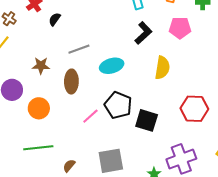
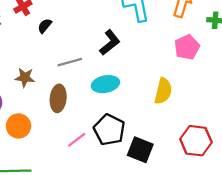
pink pentagon: (180, 28) -> (187, 47), turned -30
black L-shape: (143, 33) -> (110, 43), moved

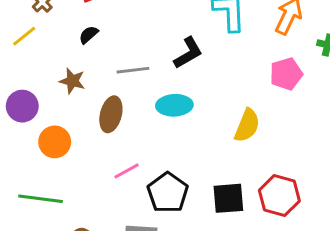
black semicircle: (45, 26) -> (89, 35), moved
black pentagon: (109, 130) -> (168, 193), moved
black square: (140, 150) -> (228, 198), moved, turned -35

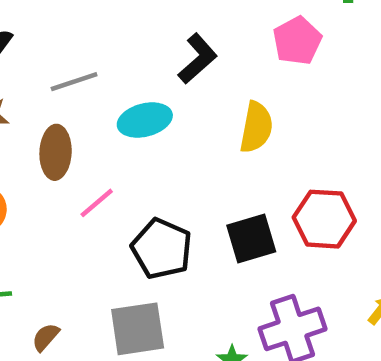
black L-shape: (188, 53) -> (198, 59), moved
pink line: (127, 171) -> (97, 203), moved

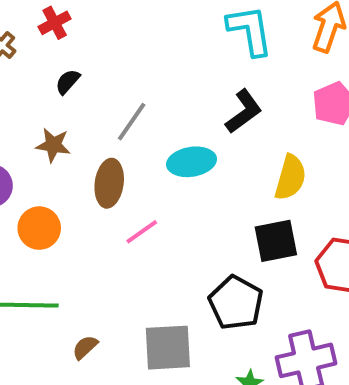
gray line: (74, 82) -> (132, 122), turned -42
black square: (251, 238) -> (276, 241), moved
black pentagon: (162, 249) -> (236, 303), moved

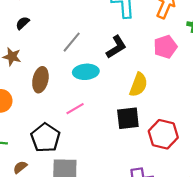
gray line: (132, 122) -> (72, 42), moved
pink line: (142, 232) -> (75, 109), moved
black pentagon: (236, 303) -> (45, 138), moved

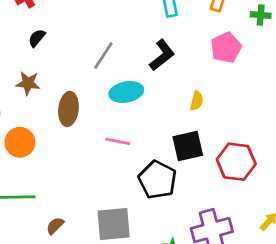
yellow semicircle: (138, 85) -> (197, 101), size x0.6
pink line: (75, 109) -> (118, 141), turned 48
black pentagon: (45, 138) -> (157, 180), moved

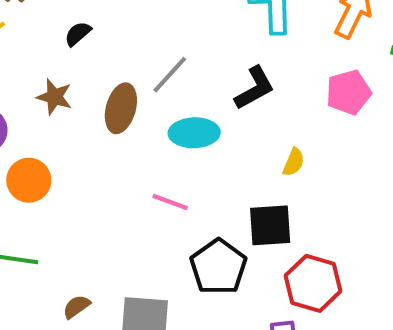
brown ellipse: (68, 109) -> (121, 108), moved
red hexagon: (236, 162) -> (313, 283), moved
brown semicircle: (55, 226) -> (76, 307), moved

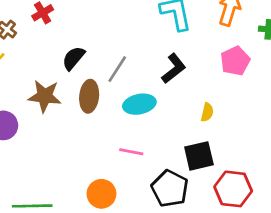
black semicircle: (78, 34) -> (73, 58), moved, size x1.4
brown star: (54, 97) -> (45, 96), size x1.4
orange circle: (29, 180) -> (101, 194), moved

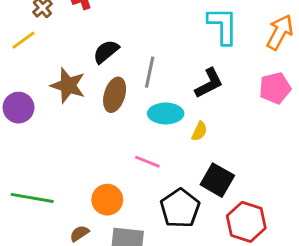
gray line: (117, 69) -> (150, 72), turned -32
yellow semicircle: (207, 112) -> (199, 131), moved
black square: (199, 156) -> (217, 180), turned 32

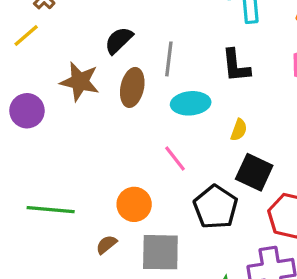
black L-shape: (209, 83) -> (236, 66), turned 116
yellow semicircle: (199, 131) -> (239, 130), moved
pink line: (147, 162) -> (175, 159), turned 35

